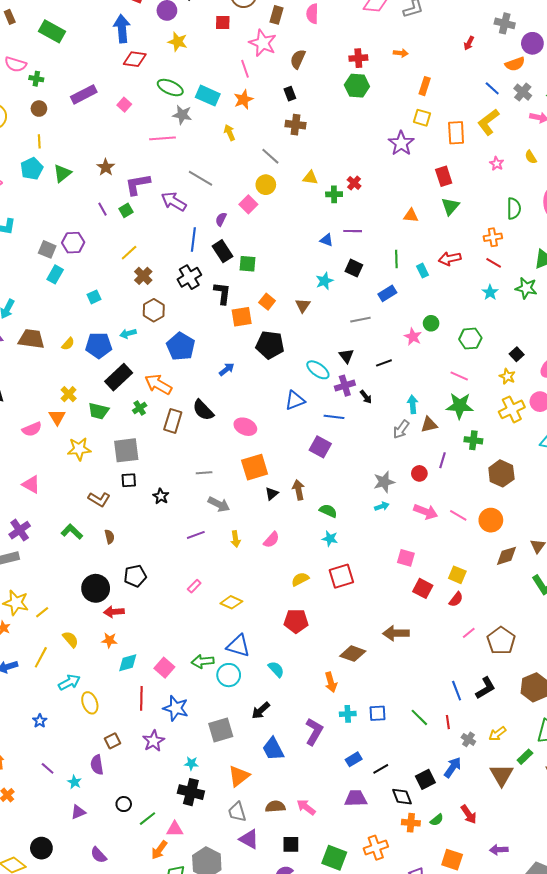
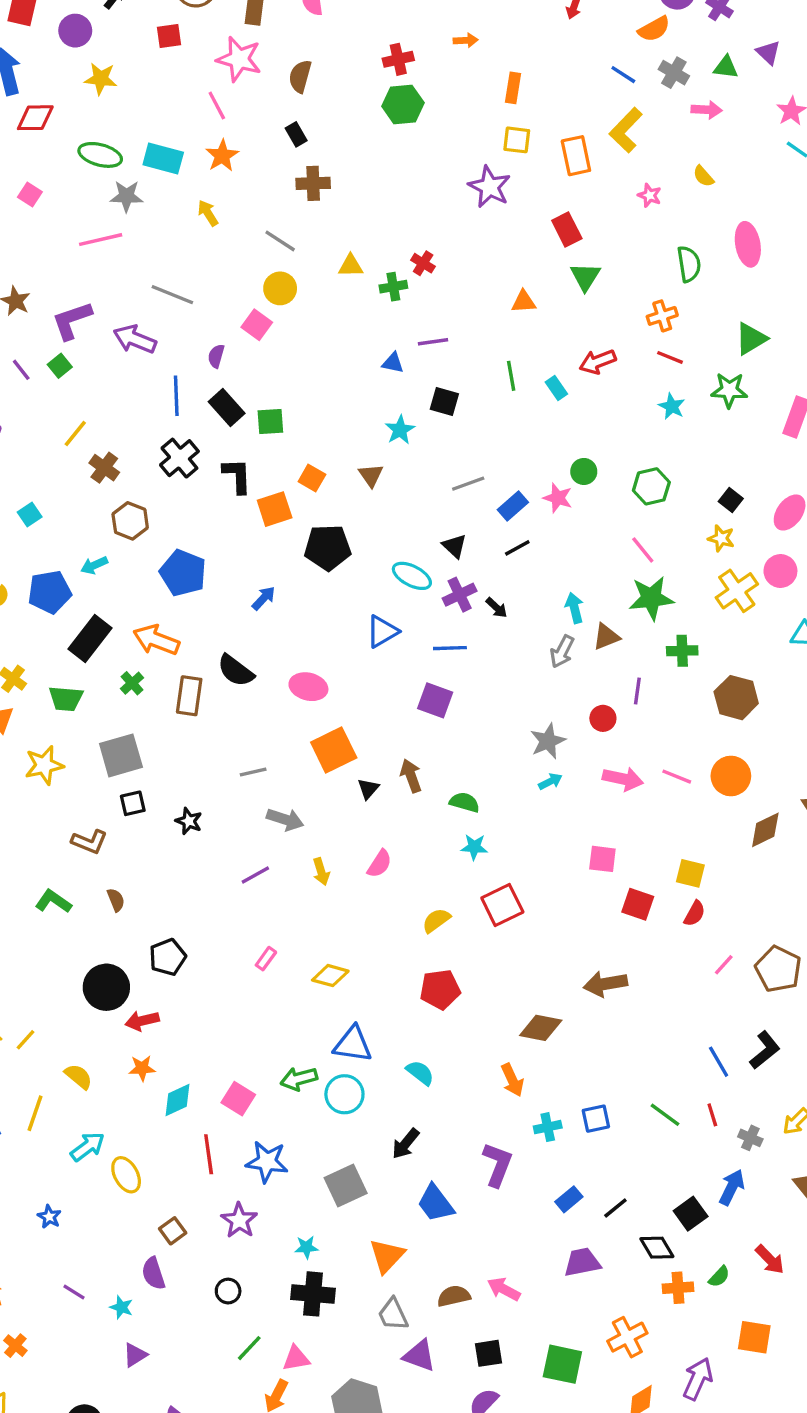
blue rectangle: (387, 293) -> (513, 506), moved
pink line: (459, 376) -> (643, 550), turned 36
black circle: (124, 804) -> (228, 1291), moved

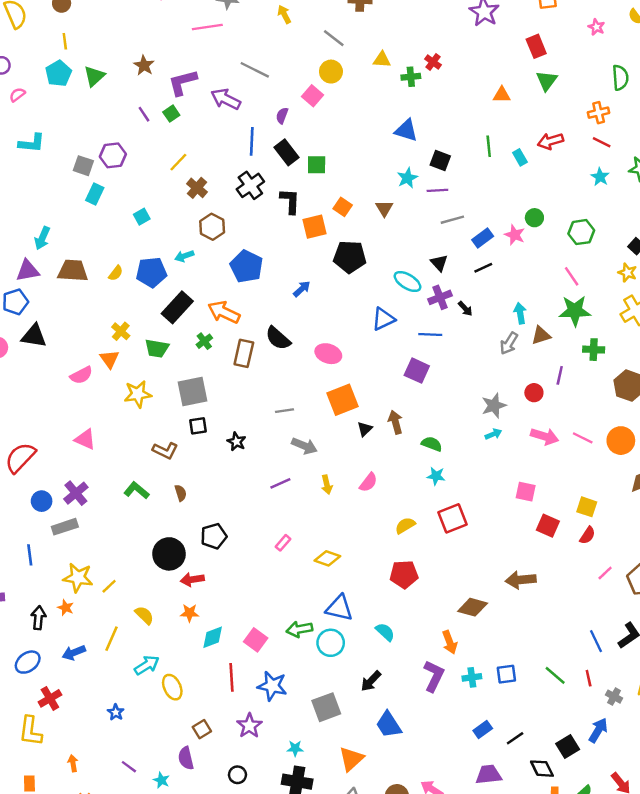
purple line: (433, 342) -> (437, 190), moved
blue triangle: (393, 363) -> (406, 130), size x1.5
purple L-shape: (497, 1165) -> (434, 676), moved

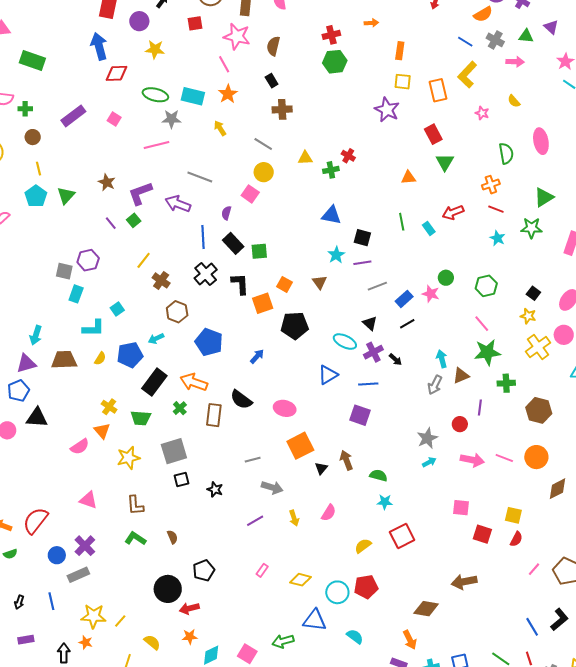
cyan L-shape: (32, 143) -> (93, 328), moved
brown L-shape: (165, 450) -> (135, 505), moved, turned 65
cyan circle: (331, 643) -> (337, 592), moved

